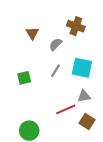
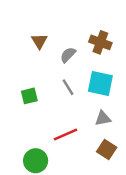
brown cross: (76, 26) -> (100, 42), moved
gray line: (56, 71) -> (68, 87), turned -64
red line: (66, 109) -> (65, 135), moved

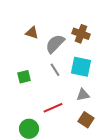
brown triangle: (39, 41) -> (32, 33), turned -40
gray semicircle: (68, 55) -> (55, 44), size x1.5

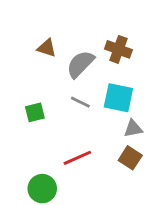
gray line: (55, 70) -> (80, 102), turned -32
gray triangle: (83, 95) -> (133, 129), moved
brown square: (86, 120) -> (130, 158), moved

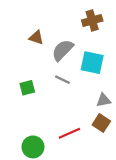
brown cross: (118, 49) -> (92, 21), moved, turned -36
cyan square: (118, 98) -> (92, 63), moved
red line: (77, 158) -> (69, 133), moved

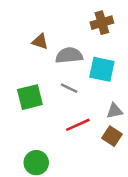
gray semicircle: (63, 50) -> (69, 55), turned 40
green square: (27, 88) -> (30, 97), size x1.5
red line: (69, 133) -> (78, 125), moved

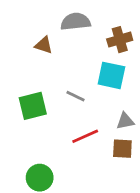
brown cross: (102, 23) -> (120, 40), moved
gray semicircle: (69, 55) -> (76, 22), moved
brown square: (112, 136) -> (122, 149), turned -30

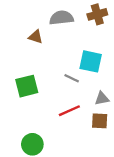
brown cross: (120, 40) -> (97, 14), moved
gray line: (76, 96) -> (72, 78), moved

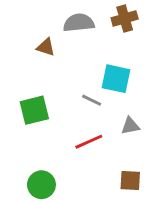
brown square: (100, 121) -> (130, 180), moved

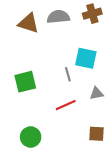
brown triangle: (46, 47) -> (28, 23), moved, size x1.5
gray line: (92, 100) -> (68, 74), turned 48

